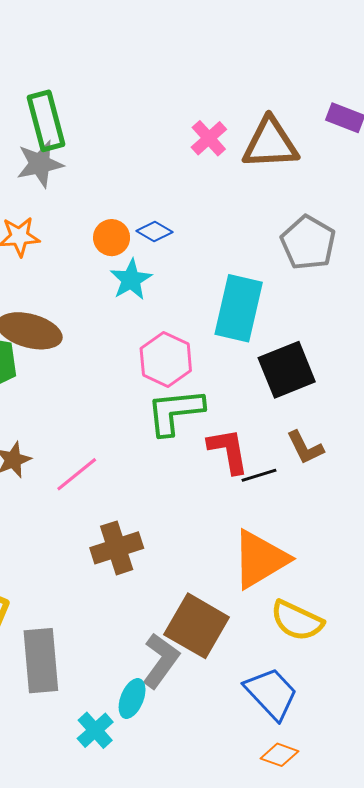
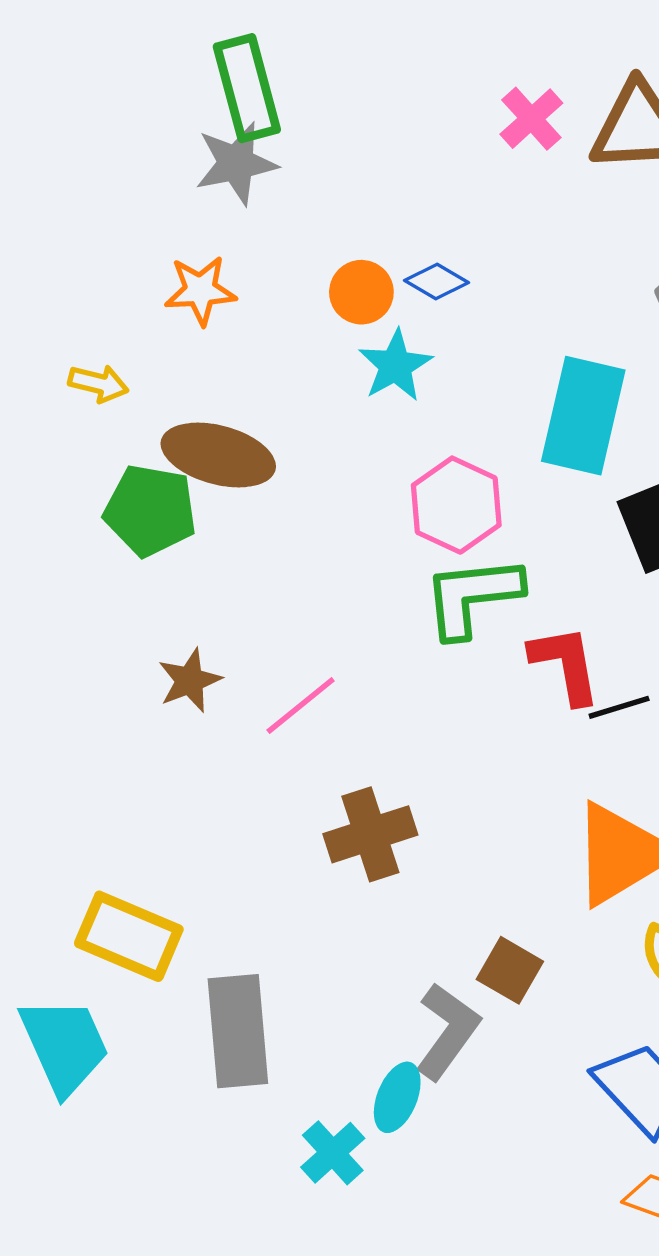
brown square: (197, 626) -> (510, 970), size x0.6

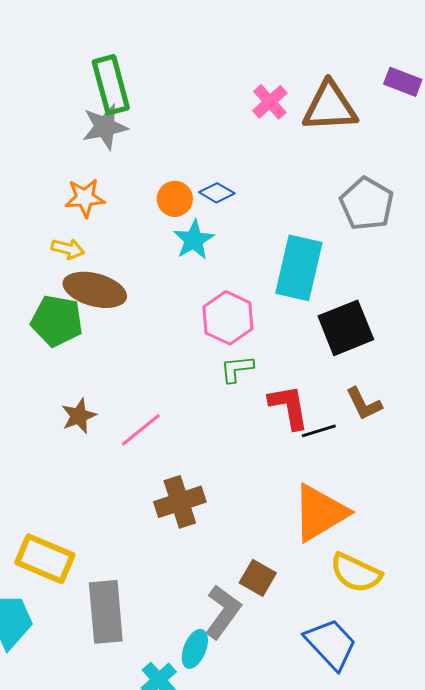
yellow arrow: (98, 383) -> (68, 249), moved
green L-shape: (472, 596) -> (237, 369), size x0.6

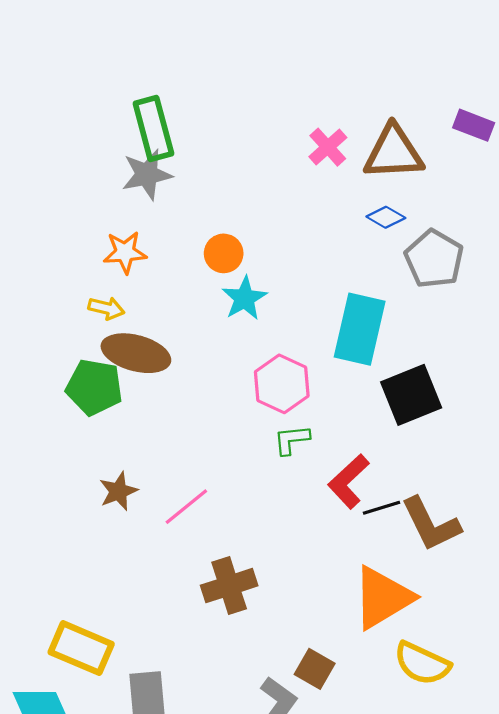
blue diamond: (217, 193) -> (386, 217), moved
brown L-shape: (364, 404) -> (431, 524), moved, size x1.5
red L-shape: (289, 407) -> (349, 481), turned -123

